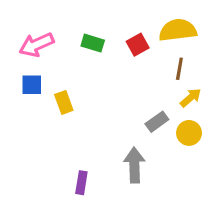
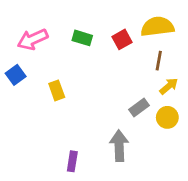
blue square: (32, 85) -> (16, 75), moved, turned -36

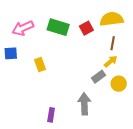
green rectangle: (82, 38) -> (58, 27), size x1.5
blue square: (16, 75) -> (11, 53), turned 32
yellow arrow: (169, 86) -> (111, 61), moved

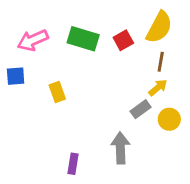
yellow semicircle: (112, 19) -> (159, 27), turned 125

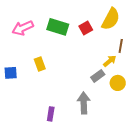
brown line: (161, 62) -> (121, 46), moved
blue square: (16, 76) -> (11, 73), moved

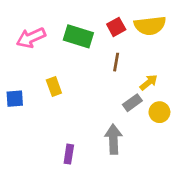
yellow semicircle: (111, 19) -> (150, 26), turned 55
red square: (86, 28) -> (116, 27), moved
brown line: (121, 46) -> (116, 62), moved

